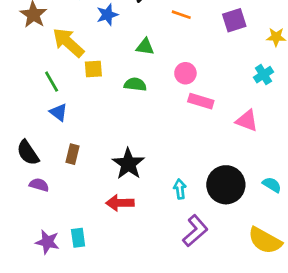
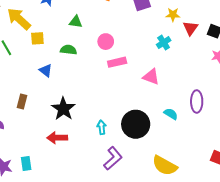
pink rectangle: (201, 101) -> (117, 62), turned -30
blue triangle: (59, 112) -> (46, 70), moved
cyan semicircle: (272, 185) -> (171, 114), moved

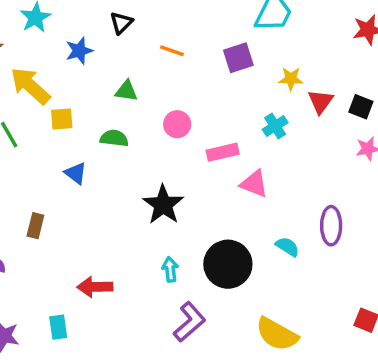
pink rectangle: (117, 62) -> (223, 152), moved
black star: (63, 109) -> (163, 205), moved
cyan rectangle: (26, 164) -> (58, 327), moved

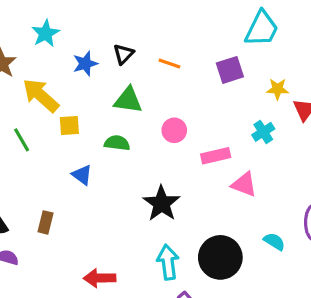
black triangle: (121, 23) -> (123, 54), moved
green triangle: (126, 91) -> (128, 100), size x1.4
cyan arrow: (170, 269) -> (168, 262), size x1.5

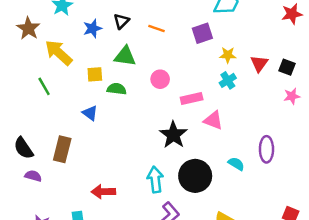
yellow star: (278, 89) -> (228, 55), moved
yellow square: (69, 126) -> (95, 74), moved
black star: (162, 203) -> (173, 135), moved
brown rectangle: (46, 222) -> (62, 149), size x1.5

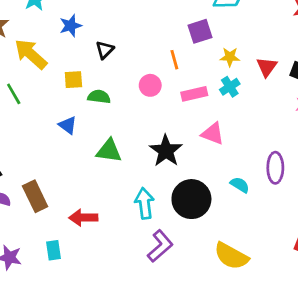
black triangle: (121, 21) -> (105, 50), moved
orange line: (156, 28) -> (174, 60), moved, turned 56
green triangle: (125, 56) -> (109, 151), moved
pink rectangle: (192, 99) -> (194, 94), moved
brown rectangle: (62, 149) -> (35, 196), moved, turned -40

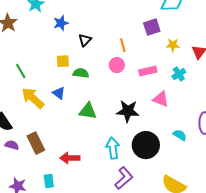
yellow arrow: (31, 54) -> (33, 98), moved
orange line: (174, 60) -> (123, 45), moved
cyan cross: (230, 87) -> (179, 74), moved
black star: (166, 151) -> (128, 111), turned -30

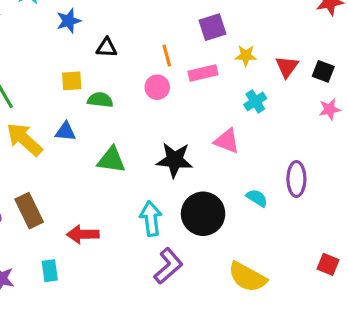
black triangle: (85, 40) -> (107, 48), turned 48
pink rectangle: (148, 71) -> (203, 73), moved
blue triangle: (59, 93) -> (65, 132), turned -32

